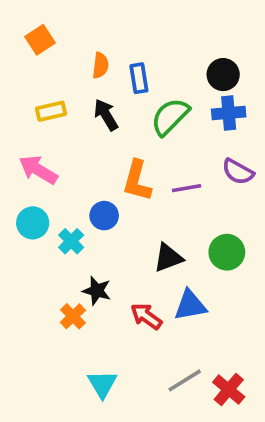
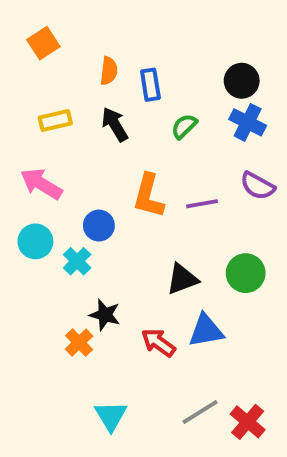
blue cross: (229, 113) -> (248, 122), turned 32
green semicircle: (170, 117) -> (184, 126), size x0.6
blue circle: (104, 216) -> (99, 226), moved

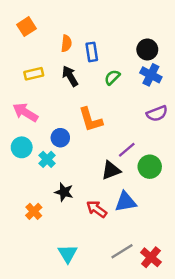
purple semicircle: (258, 186) -> (157, 114), turned -50
orange L-shape: (148, 196) -> (91, 120), turned -32
purple line: (202, 204) -> (127, 150), moved, turned -30
orange cross: (79, 343) -> (34, 211), moved

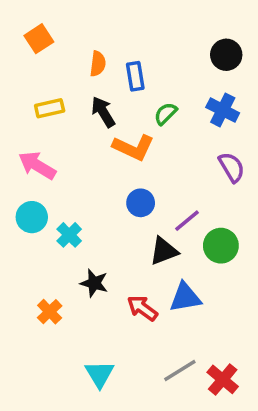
black circle: (147, 50) -> (226, 55), moved
purple semicircle: (157, 114) -> (232, 167), turned -100
orange L-shape: (91, 120) -> (133, 148), moved, turned -48
blue circle: (60, 138) -> (141, 203), moved

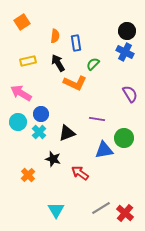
blue cross: (223, 110) -> (125, 52), moved
blue circle: (141, 203) -> (41, 114), moved
purple line: (187, 221) -> (97, 119), moved, turned 49
black triangle: (164, 251) -> (67, 133), moved
blue triangle: (185, 297) -> (104, 150), moved

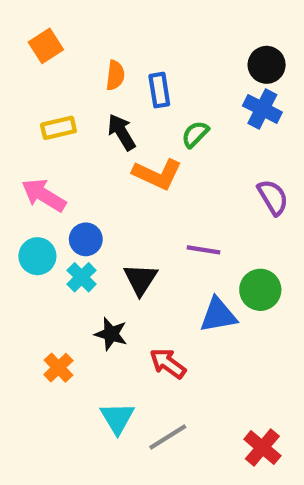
black triangle: (67, 133) -> (140, 279), turned -36
gray line: (101, 208) -> (168, 437), moved
cyan triangle: (56, 210) -> (117, 418), moved

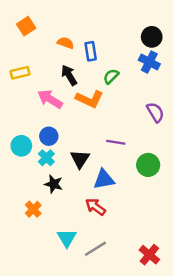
orange semicircle: (115, 75) -> (66, 43), turned -77
yellow rectangle: (58, 128) -> (20, 73), moved
pink arrow: (44, 195) -> (50, 99), moved
blue triangle: (218, 315) -> (104, 179), moved
black star: (111, 334) -> (54, 184), moved

